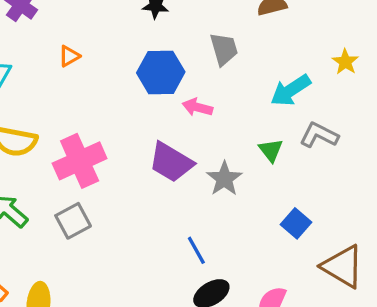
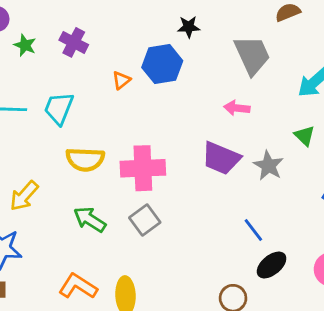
gray trapezoid: (224, 49) -> (252, 55), size x1.4
blue hexagon: (161, 72) -> (162, 64), moved
pink cross: (80, 161) -> (143, 168), turned 30

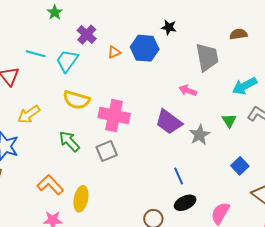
purple cross: (74, 42) -> (87, 35), moved

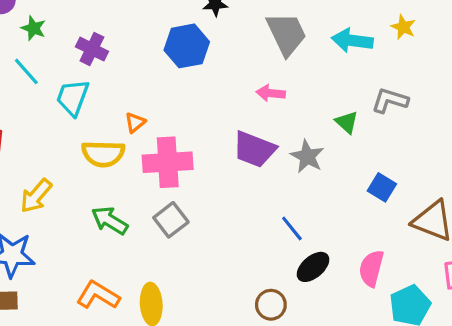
orange triangle: (114, 52) -> (135, 123), moved
cyan line: (36, 54) -> (26, 71), moved, turned 48
cyan arrow: (245, 86) -> (352, 41), moved, turned 50

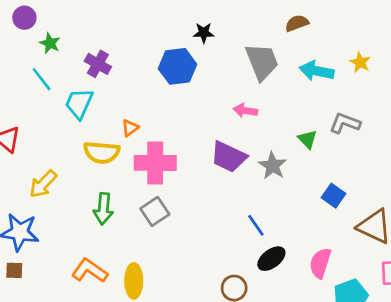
green arrow: (110, 221) -> (103, 209), turned -120

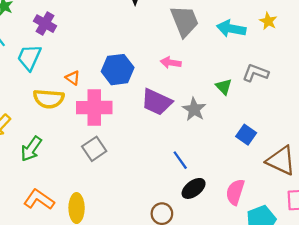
blue hexagon: (178, 66) -> (118, 70), moved
orange triangle: (130, 128) -> (73, 78), turned -49
green arrow: (103, 209) -> (31, 149), moved, turned 30

